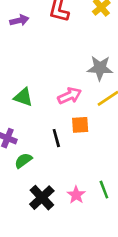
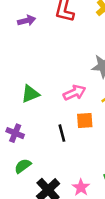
green triangle: (23, 97) -> (30, 94), turned -42
green semicircle: (23, 161) -> (23, 166), moved

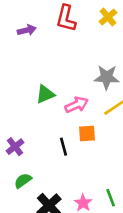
green triangle: (30, 94) -> (45, 94), moved
purple cross: (15, 133) -> (15, 147), turned 30

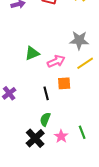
green semicircle: (23, 181) -> (45, 119), moved, turned -32

